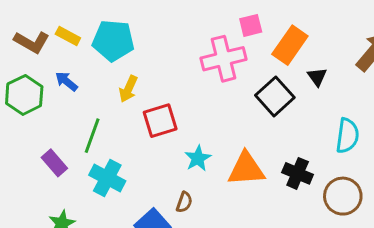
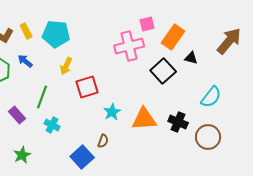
yellow rectangle: (68, 36) -> (26, 31), turned 35
black triangle: (317, 77) -> (191, 58), turned -40
cyan semicircle: (347, 136) -> (211, 97), turned 30
cyan cross: (107, 178) -> (52, 125), size x0.7

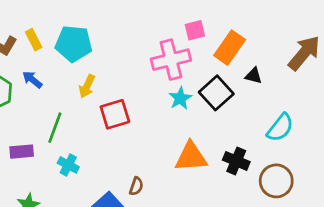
cyan star: (112, 112) -> (180, 98), moved
purple rectangle: (17, 115) -> (22, 152), turned -54

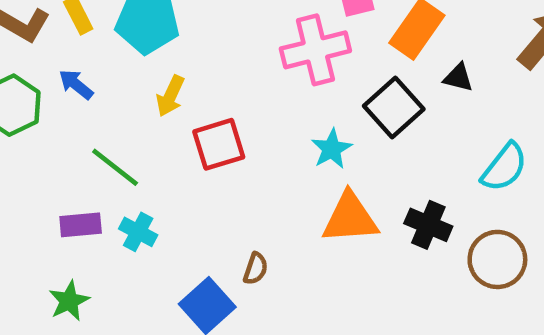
cyan star: (180, 98) -> (332, 149), moved
green line: (55, 128) -> (115, 167), turned -72
purple rectangle: (22, 152) -> (81, 225), moved

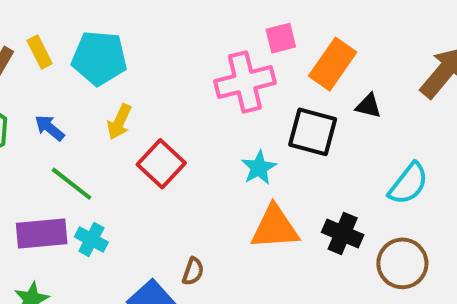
blue arrow: (76, 84) -> (50, 128), moved
black square: (394, 107) -> (313, 132), turned -33
red square: (219, 144) -> (161, 164), turned -30
purple rectangle: (81, 225) -> (42, 234), size x1.4

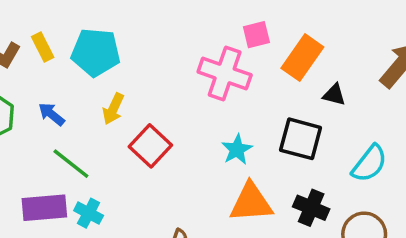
pink cross: (245, 82) -> (225, 73), turned 33
black square: (313, 132) -> (301, 139), moved

